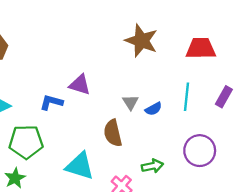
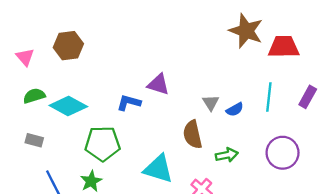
brown star: (141, 41) -> (246, 31), moved
green arrow: (152, 166) -> (227, 155), moved

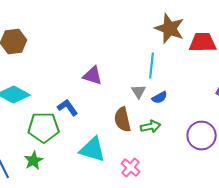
cyan line: (269, 97) -> (152, 66), moved
blue L-shape: (129, 103) -> (68, 108), moved, turned 40
green arrow: (227, 155) -> (151, 126), moved

